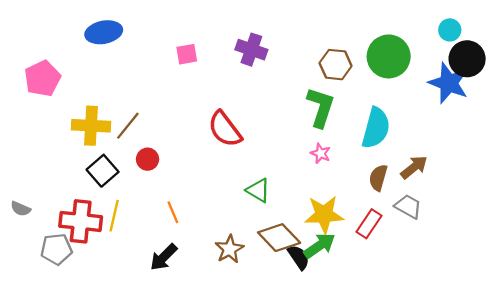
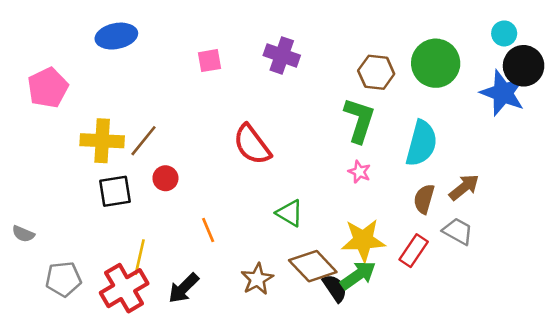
black square: (103, 171) -> (115, 191), turned 32
orange line: (173, 212) -> (208, 230), moved
yellow line: (114, 216) -> (140, 257), moved
red cross: (81, 221) -> (124, 288), moved, turned -36

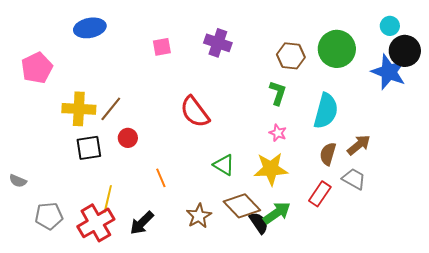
green L-shape: (359, 120) -> (278, 93), size x0.7
yellow star: (363, 240) -> (271, 169), moved

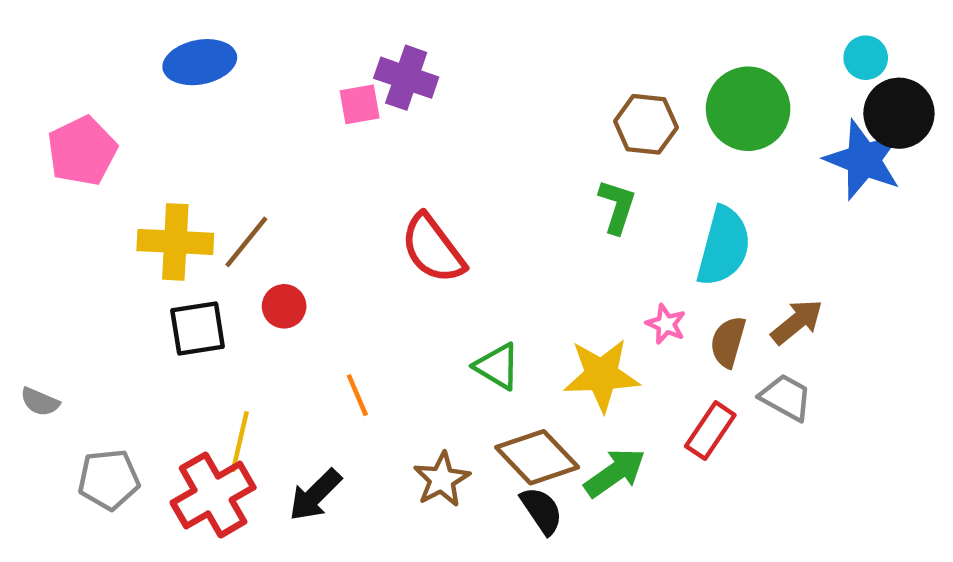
purple cross: (218, 43) -> (406, 78), moved
pink star: (278, 133) -> (666, 324), moved
black semicircle: (259, 223) -> (542, 511), moved

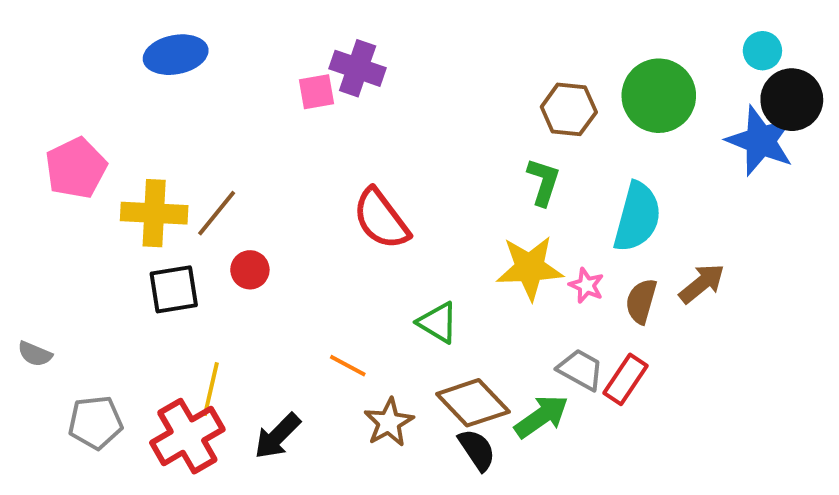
pink pentagon: (82, 151) -> (76, 168), moved
yellow star: (602, 375) -> (530, 268), moved
orange line: (357, 395) -> (348, 366), moved, turned -39
gray trapezoid: (786, 397) -> (581, 370), moved

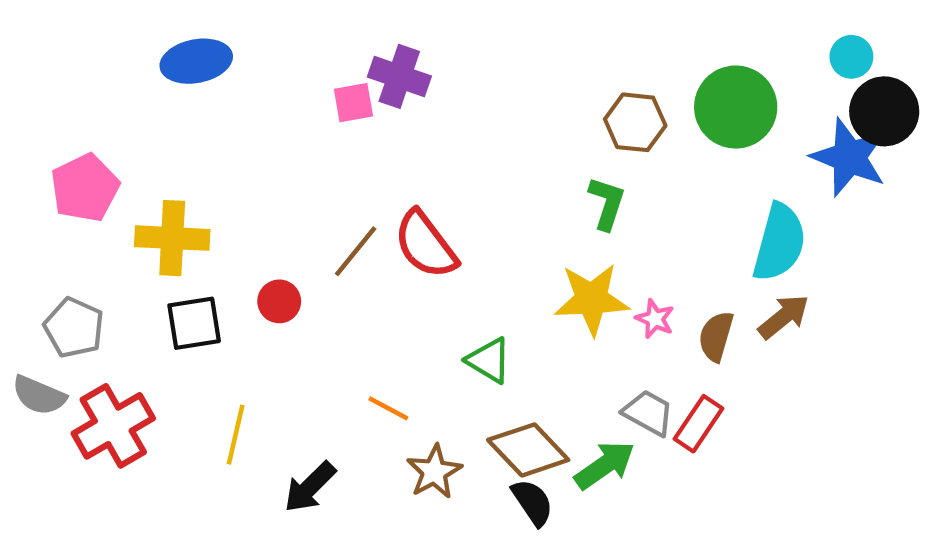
brown line: (217, 213) -> (356, 251), moved
cyan semicircle: (637, 217) -> (779, 242), moved
gray semicircle: (35, 354) -> (39, 395), size x1.4
gray pentagon: (95, 422) -> (74, 328), moved, turned 30
red cross: (187, 436) -> (113, 426), moved

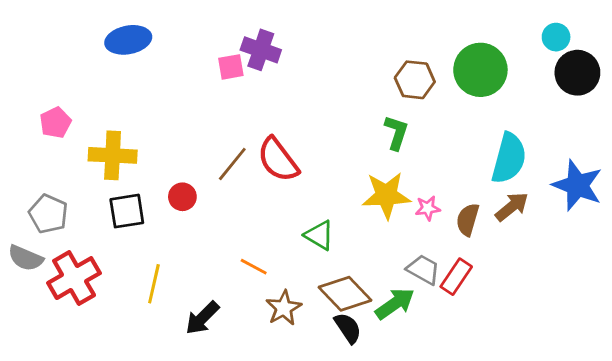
blue star: (849, 157) -> (577, 185), moved
pink pentagon: (85, 188) -> (55, 123), size x0.7
pink star: (655, 319) -> (428, 208), turned -30

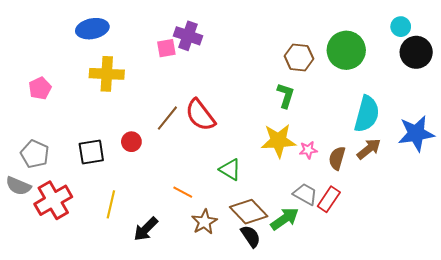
yellow cross: (113, 155) -> (107, 74), moved
blue star: (577, 185) -> (416, 133), turned -30

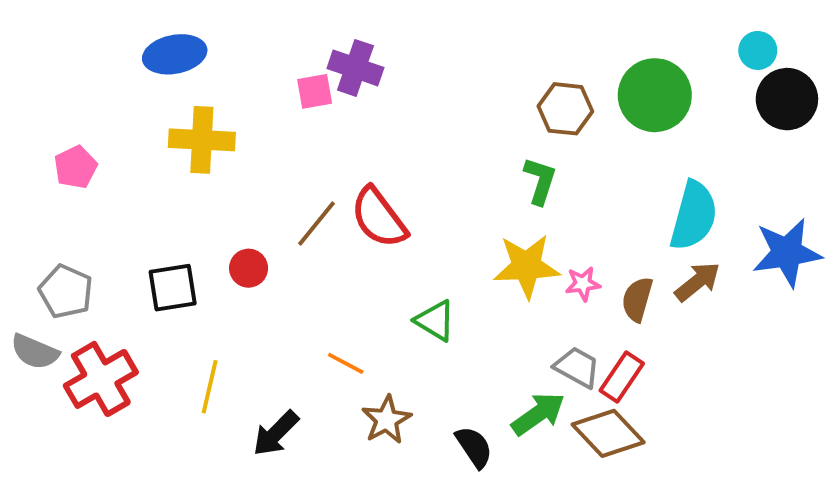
brown diamond: (249, 212) -> (608, 433), moved

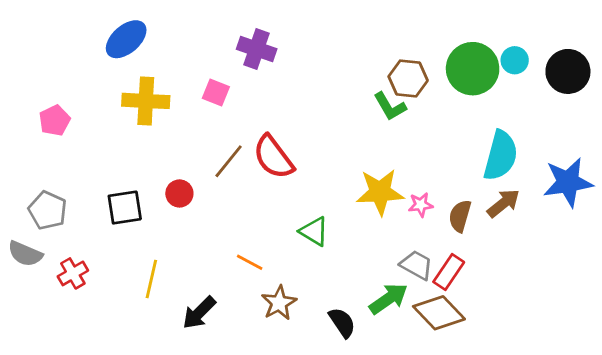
cyan circle: (758, 50) -> (515, 60), moved
blue ellipse: (175, 54) -> (126, 39), turned -30
pink square: (315, 91) -> (216, 93), moved, turned 32
green L-shape: (540, 181) -> (390, 107), moved, turned 132
red cross: (101, 379) -> (73, 273), size x0.6

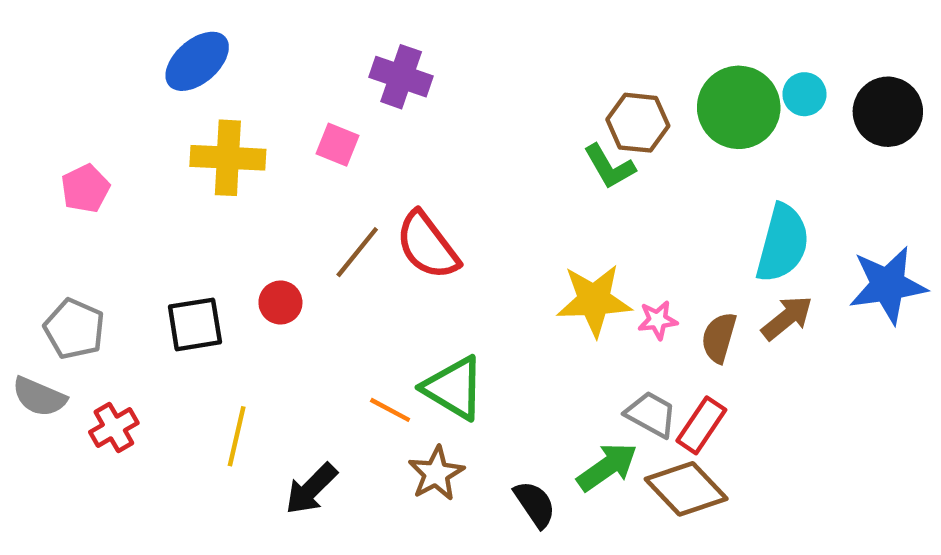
green triangle: (314, 231) -> (454, 388), moved, size x1.4

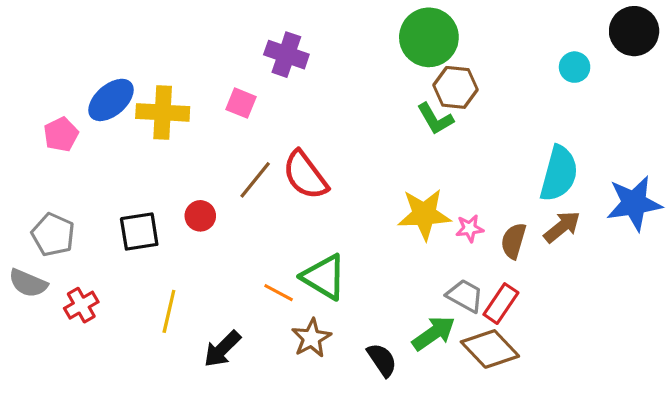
blue ellipse: (197, 61) -> (111, 100), moved
green circle: (739, 107) -> (429, 37), moved
black circle: (888, 112) -> (634, 31), moved

